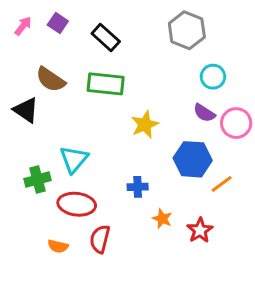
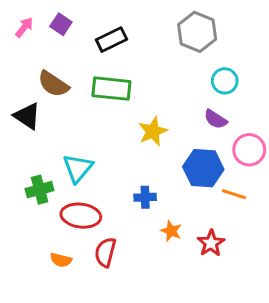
black rectangle: (106, 38) -> (111, 40), turned -68
pink circle: (236, 123) -> (249, 150), moved
orange line: (222, 184) -> (234, 194), turned 55

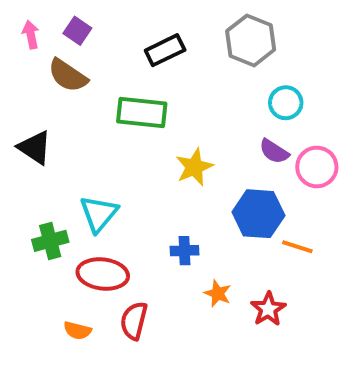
pink arrow: (24, 27) -> (31, 35), turned -50
black rectangle: (111, 40) -> (165, 50), moved
brown semicircle: (53, 84) -> (68, 75), moved
pink circle: (249, 150) -> (317, 167), moved

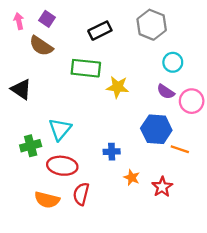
yellow star: (194, 167) -> (118, 87), moved, turned 30
orange semicircle: (77, 330) -> (47, 200), size x1.5

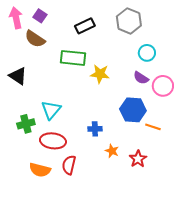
pink arrow: (19, 21) -> (16, 18), size x1.5

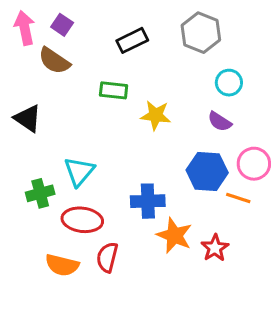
green rectangle: (73, 58) -> (114, 90), size x0.7
pink circle: (163, 86) -> (254, 164), moved
blue cross: (95, 129) -> (148, 201), size x1.5
orange star: (112, 151) -> (174, 235), size x1.6

